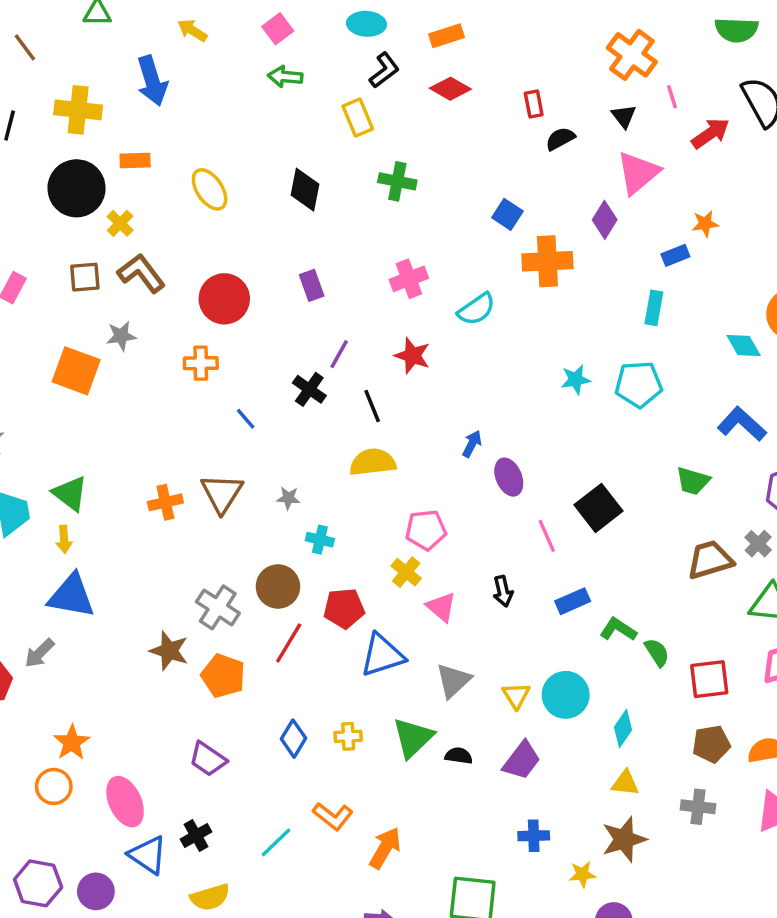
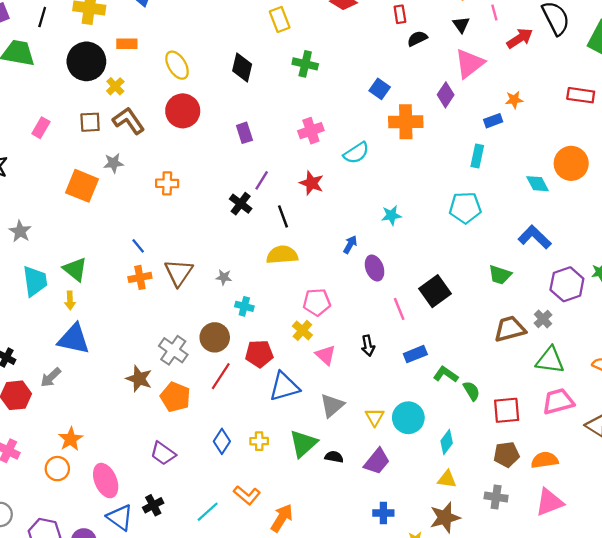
red circle: (224, 299) -> (183, 111), moved
cyan star: (576, 380) -> (391, 215), moved
blue line: (246, 419) -> (138, 246), moved

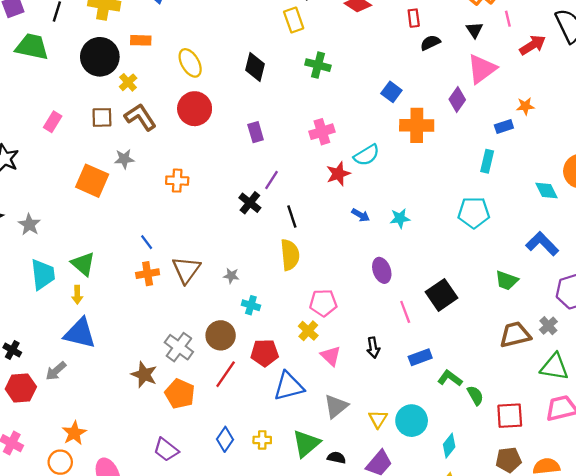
red star: (312, 183) -> (338, 174), moved, turned 30
blue arrow: (350, 245) -> (361, 215), moved, turned 90
yellow semicircle: (282, 255) -> (290, 255), turned 88

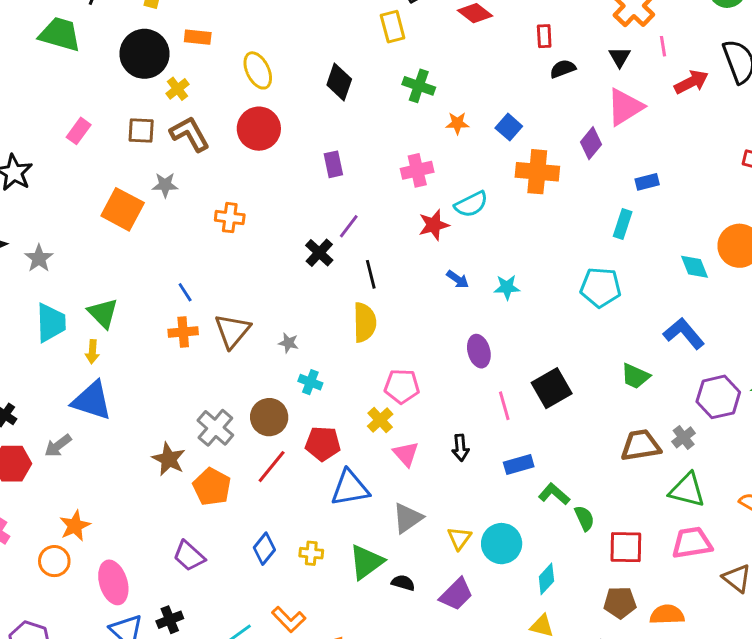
orange star: (525, 106) -> (457, 123), moved

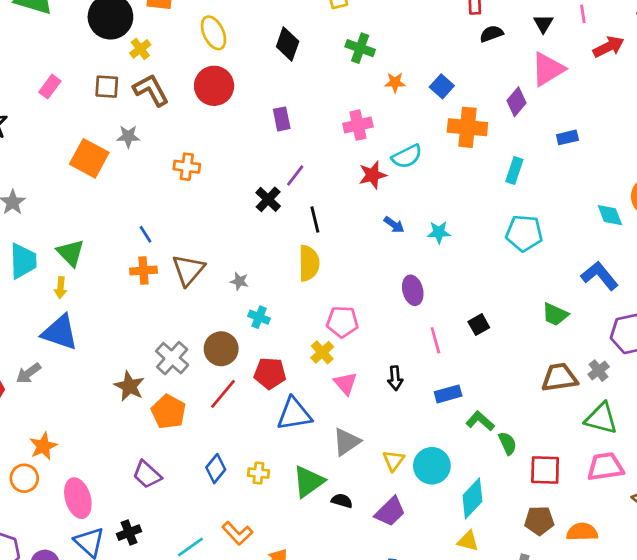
cyan rectangle: (623, 224) -> (514, 171), moved
black square: (552, 388) -> (479, 325), size x0.6
cyan diamond: (546, 579) -> (472, 498), size x1.4

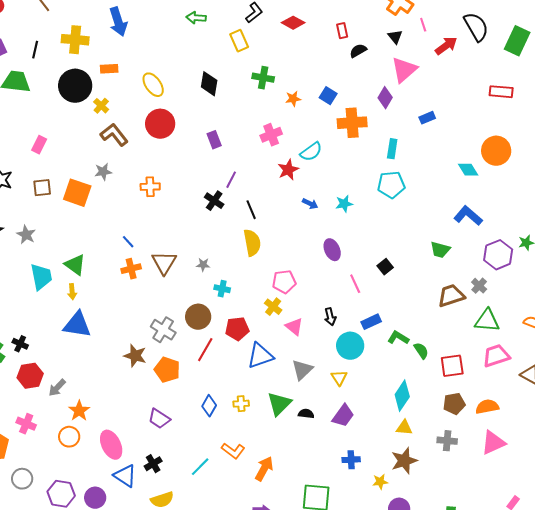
brown square: (107, 87) -> (42, 188), moved
cyan pentagon: (524, 233) -> (391, 185), moved
gray arrow: (28, 373) -> (57, 388), moved
cyan circle: (432, 466) -> (350, 346), moved

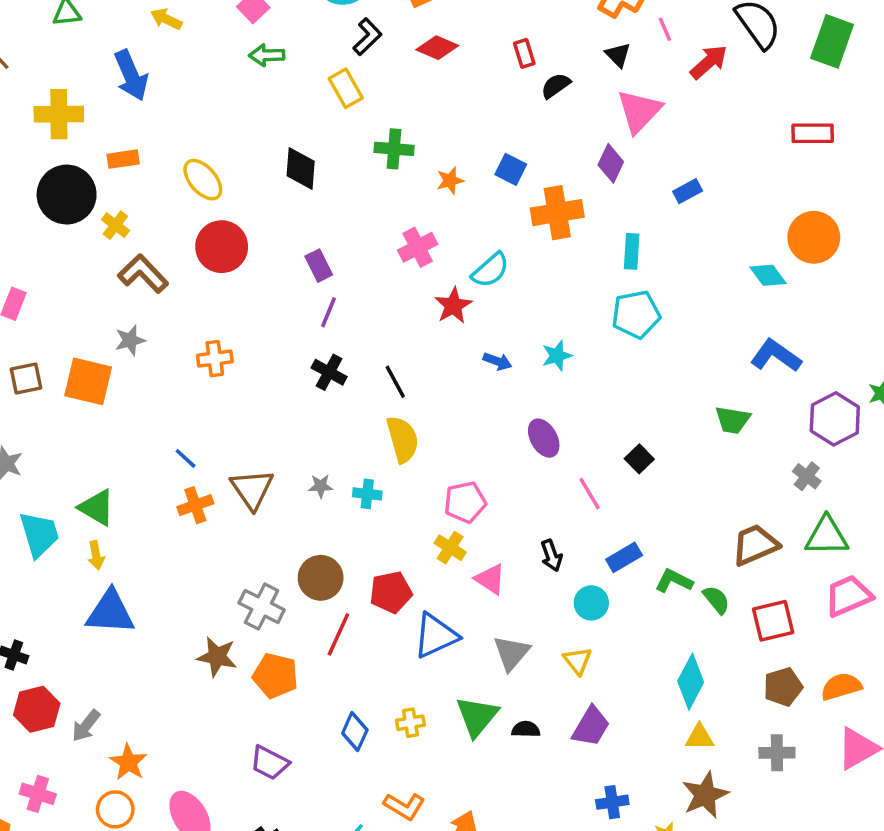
purple line: (231, 180) -> (329, 312), moved
cyan cross: (222, 289) -> (367, 494), moved
brown trapezoid: (451, 296) -> (755, 545), moved
cyan circle: (350, 346) -> (591, 603), size x0.7

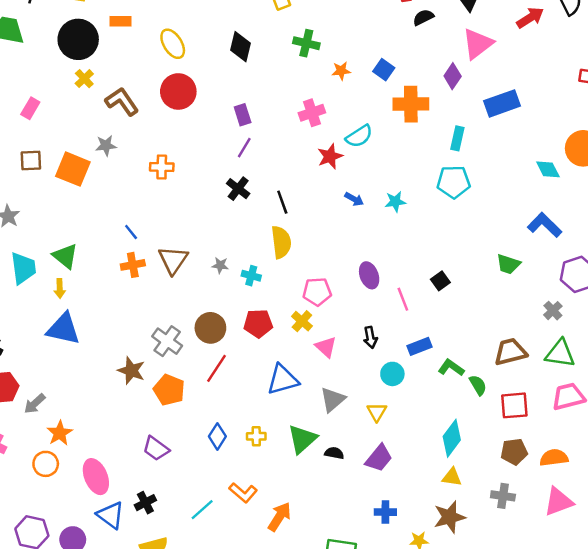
blue rectangle: (688, 191) -> (502, 103), size x1.8
yellow cross: (115, 225) -> (84, 79), moved
purple ellipse: (544, 438) -> (369, 275), moved
red pentagon: (391, 592) -> (258, 323), moved

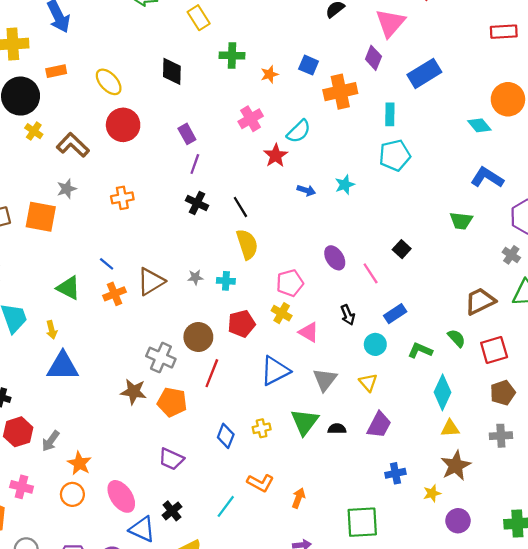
green triangle: (65, 256) -> (69, 288), moved
brown triangle: (173, 260) -> (151, 282), turned 36
green L-shape: (451, 368) -> (420, 351), moved
orange arrow: (279, 517) -> (298, 498), size x0.7

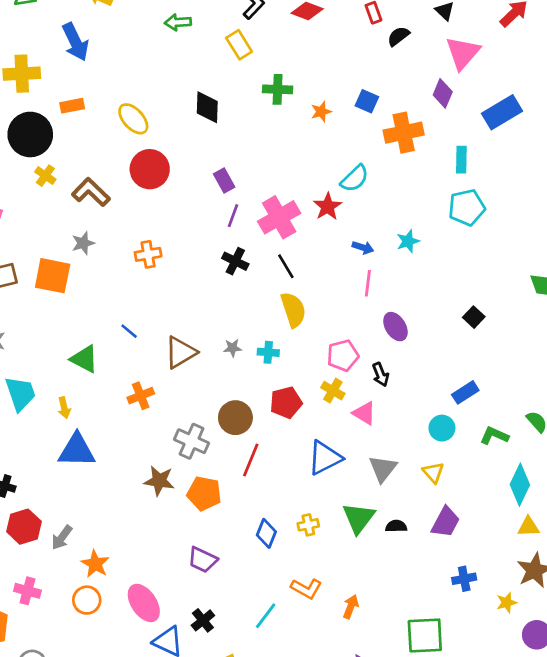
pink cross: (251, 119) -> (279, 217), moved, size x1.4
pink line: (371, 273) -> (368, 283), moved, turned 40
orange cross: (114, 294) -> (141, 396), moved
black arrow: (348, 315) -> (381, 375), moved

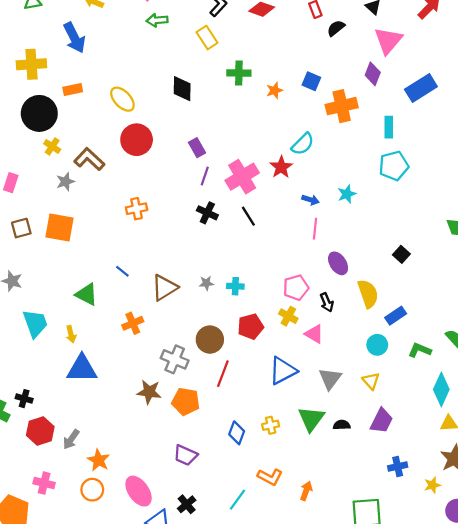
gray star: (83, 243) -> (65, 182), moved
yellow semicircle: (293, 310) -> (368, 294), moved

